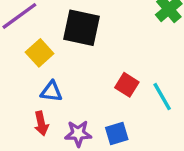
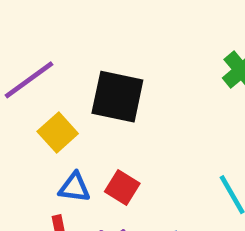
red square: (127, 85) -> (122, 187), moved

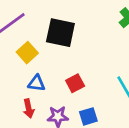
red square: (122, 187) -> (75, 83), moved, turned 30

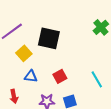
red arrow: (29, 108) -> (14, 96), moved

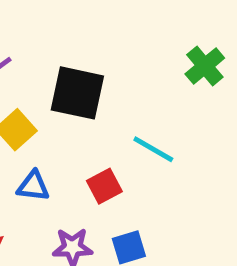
cyan line: (97, 79) -> (153, 149), moved, turned -30

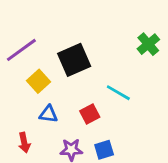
black square: (77, 93) -> (74, 60), turned -36

